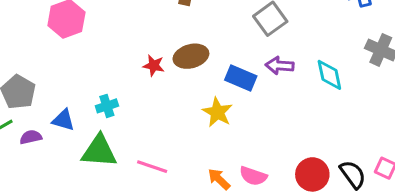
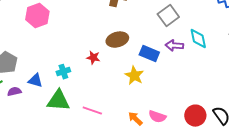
red star: (154, 66) -> (93, 58), moved
cyan diamond: (329, 75) -> (198, 39), moved

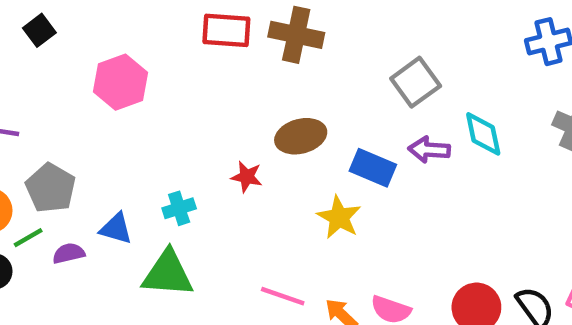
pink line: (92, 111) -> (283, 296), moved

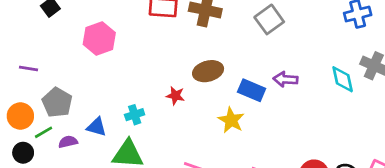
gray square: (416, 82) -> (269, 19), moved
cyan diamond: (483, 134) -> (343, 79), moved

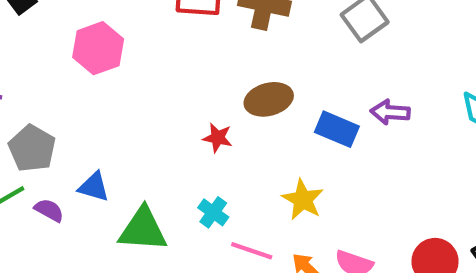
cyan cross: (135, 115) -> (213, 212), moved, turned -36
yellow star: (231, 120) -> (303, 200), moved
purple semicircle: (68, 142) -> (49, 210), turned 42

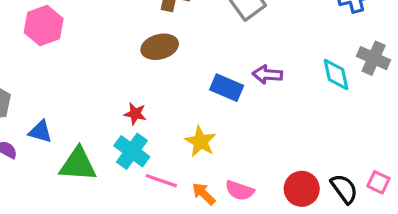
brown ellipse: (269, 99) -> (160, 47), moved
red star: (218, 138) -> (135, 114), moved
cyan cross: (213, 212) -> (132, 151), size x1.5

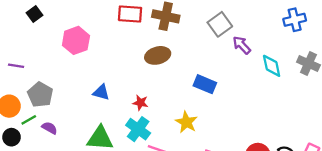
purple arrow: (267, 75) -> (242, 45), moved, turned 42
cyan diamond: (336, 75) -> (272, 66), moved
blue triangle: (40, 132) -> (101, 92), moved

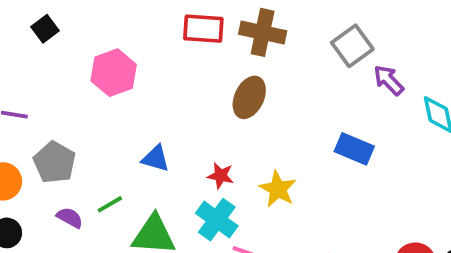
brown ellipse: (158, 55) -> (249, 97), turned -50
blue rectangle: (205, 84) -> (354, 149), moved
green line: (29, 120) -> (110, 204), moved
yellow star: (186, 122) -> (278, 189), moved

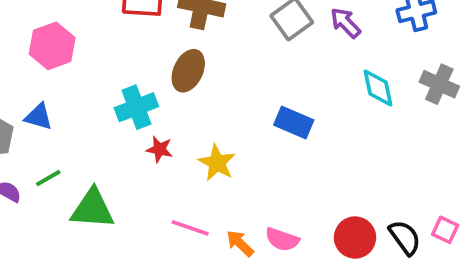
purple arrow: (389, 80) -> (345, 23), moved
blue triangle: (156, 158) -> (39, 117), moved
cyan cross: (217, 220) -> (136, 107), moved, turned 33

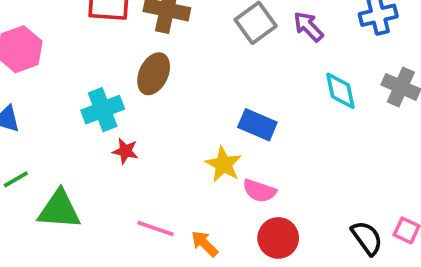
yellow star: (217, 163) -> (223, 164), moved
red circle: (355, 238) -> (278, 238), moved
pink semicircle: (282, 239) -> (259, 191), moved

